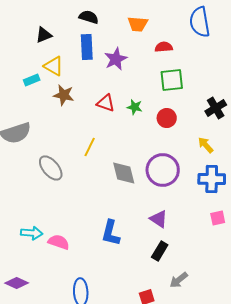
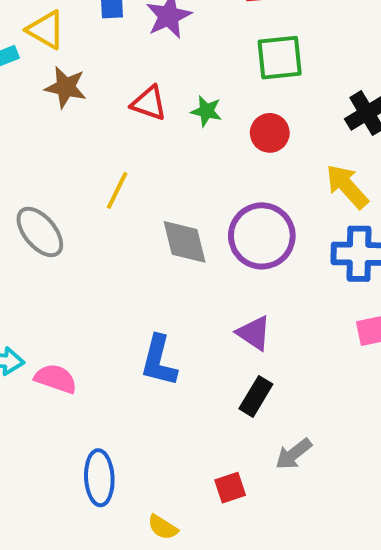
yellow arrow: (206, 145) -> (347, 186), size x1.4

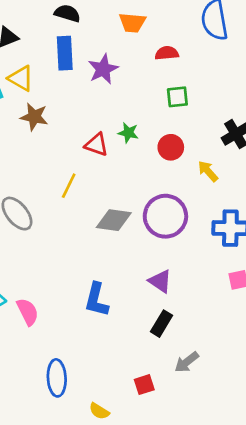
green square: (280, 58) -> (177, 97), size x0.7
red triangle: (149, 103) -> (97, 145), moved
yellow arrow: (347, 186) -> (208, 171), moved, size x0.7
gray diamond: (185, 242) -> (114, 220), turned -68
pink semicircle: (56, 379) -> (28, 312), turned 44

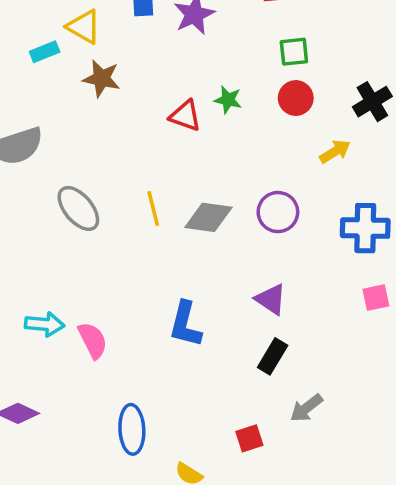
red circle: (171, 147) -> (296, 98), moved
yellow arrow: (208, 171) -> (335, 151), turned 100
yellow line: (69, 186) -> (153, 208), moved, turned -40
purple circle: (165, 216) -> (278, 212), size x0.7

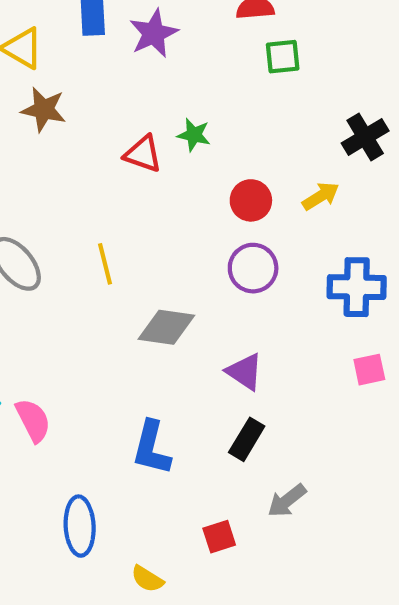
green square: (294, 52) -> (283, 57), moved
red circle: (296, 98) -> (251, 200), moved
gray diamond: (208, 217) -> (166, 327), moved
blue L-shape: (185, 324) -> (152, 448), moved

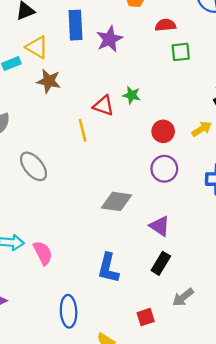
yellow line: (105, 264) -> (83, 130), moved

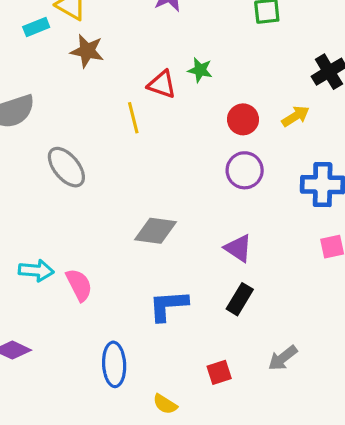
gray diamond: (116, 201) -> (155, 231), moved
blue L-shape: (108, 268) -> (168, 306), turned 72
gray arrow: (183, 297) -> (283, 358), moved

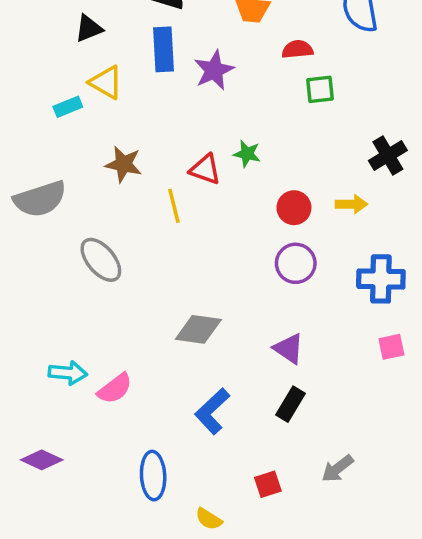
brown star: (87, 51) -> (124, 164), moved
yellow arrow: (296, 116) -> (351, 204), turned 32
pink semicircle: (79, 285) -> (115, 389), turned 80
blue L-shape: (168, 306) -> (212, 411), turned -39

